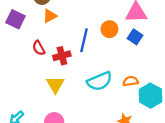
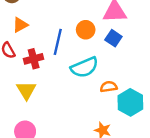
orange triangle: (50, 16) -> (20, 25), moved
cyan semicircle: (100, 81) -> (84, 67), moved

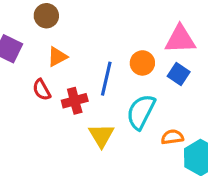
cyan semicircle: (84, 67) -> (141, 112), turned 140
yellow triangle: (26, 90) -> (101, 135), moved

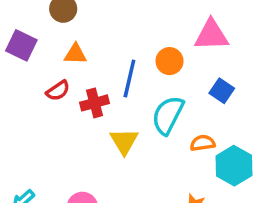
orange triangle: (57, 57) -> (75, 54), turned 30
blue square: (179, 74) -> (222, 91), moved
red semicircle: (42, 90) -> (58, 91), turned -95

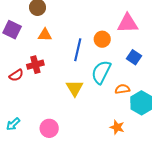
red semicircle: (58, 91) -> (16, 75), moved
red cross: (95, 103) -> (35, 65), moved

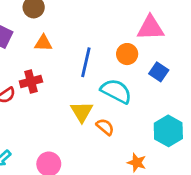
orange circle: (102, 39) -> (127, 54), moved
cyan semicircle: (101, 72) -> (116, 91), turned 90
orange semicircle: (122, 89) -> (105, 127), moved, turned 48

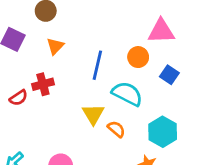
orange triangle: (43, 43) -> (55, 46), turned -48
cyan hexagon: (168, 131) -> (163, 132), moved

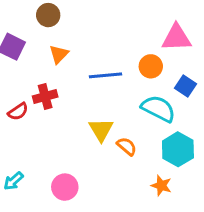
blue line: (97, 65) -> (106, 75), turned 72
cyan semicircle: (127, 94) -> (158, 109), moved

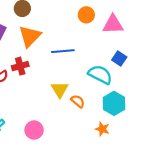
orange triangle: (59, 54) -> (30, 36), size x1.6
orange circle: (151, 66) -> (86, 15), moved

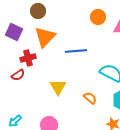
red cross: (20, 66) -> (28, 58), moved
yellow triangle: (60, 89) -> (58, 87), moved

